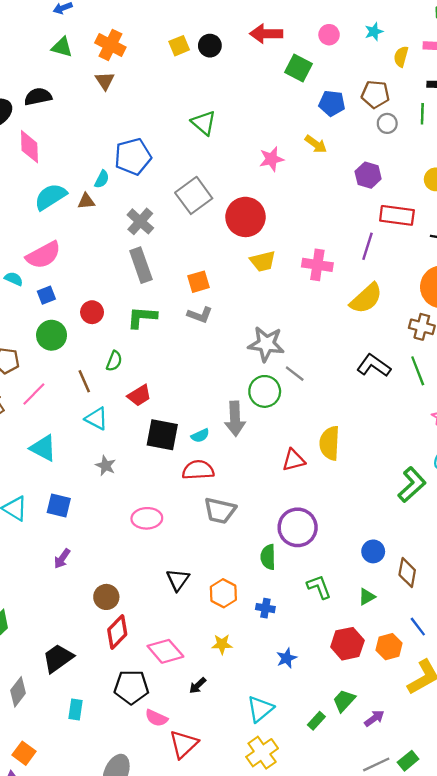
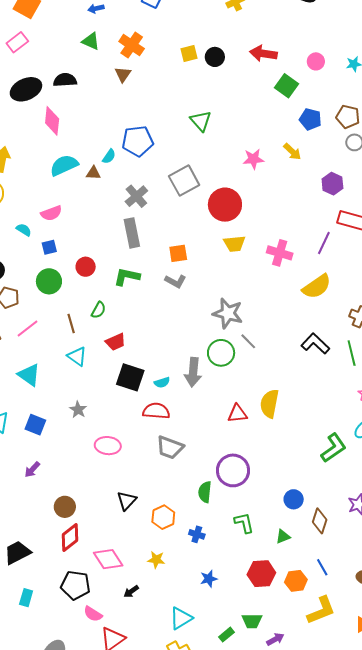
pink semicircle: (43, 255) -> (51, 213), size x0.7
gray star: (106, 466) -> (78, 410), moved
green trapezoid: (344, 701) -> (252, 621), turned -140

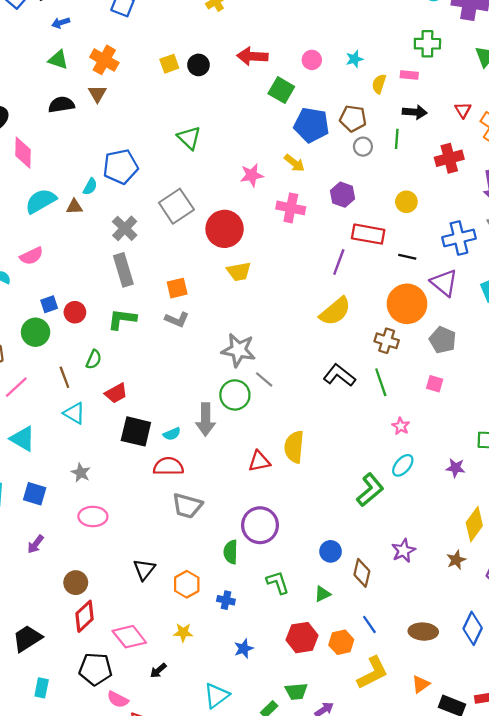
black semicircle: (65, 80) -> (61, 105), moved
blue pentagon: (310, 119) -> (311, 125), size x1.4
blue square: (49, 247) -> (49, 304), moved
pink cross: (280, 253) -> (291, 208), moved
pink ellipse: (108, 446) -> (93, 516), moved

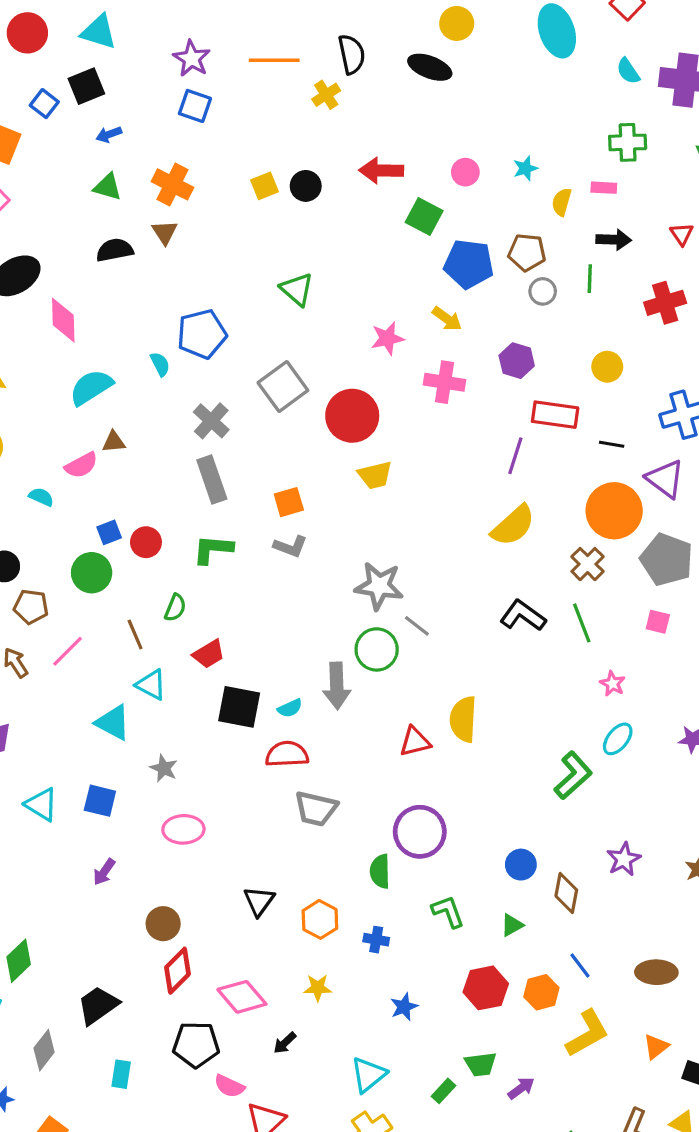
cyan semicircle: (90, 187) -> (160, 364), turned -54
brown triangle: (74, 207) -> (114, 442), moved
gray pentagon: (443, 340) -> (667, 560), size x1.4
brown cross: (387, 341) -> (588, 564), turned 30
cyan triangle: (23, 439) -> (113, 723), moved

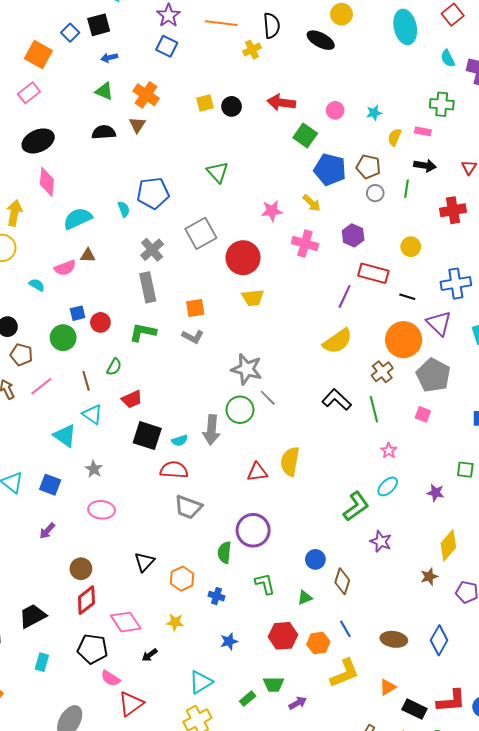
pink diamond: (63, 320) -> (47, 182), moved
purple star: (624, 859) -> (381, 541), moved, turned -30

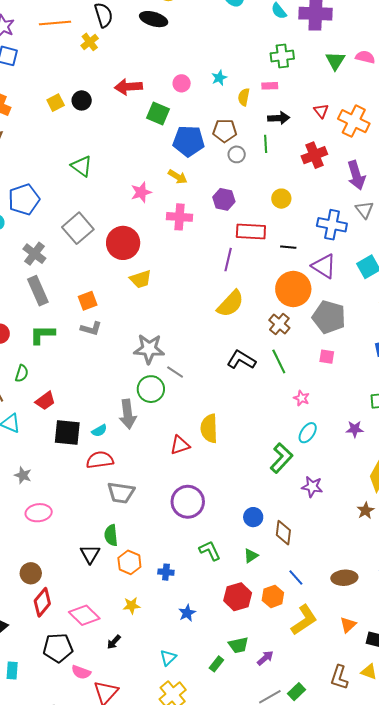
blue cross: (456, 284) -> (332, 225), turned 32
green semicircle: (224, 552) -> (111, 535), moved
cyan triangle: (201, 682) -> (168, 658), size x0.7

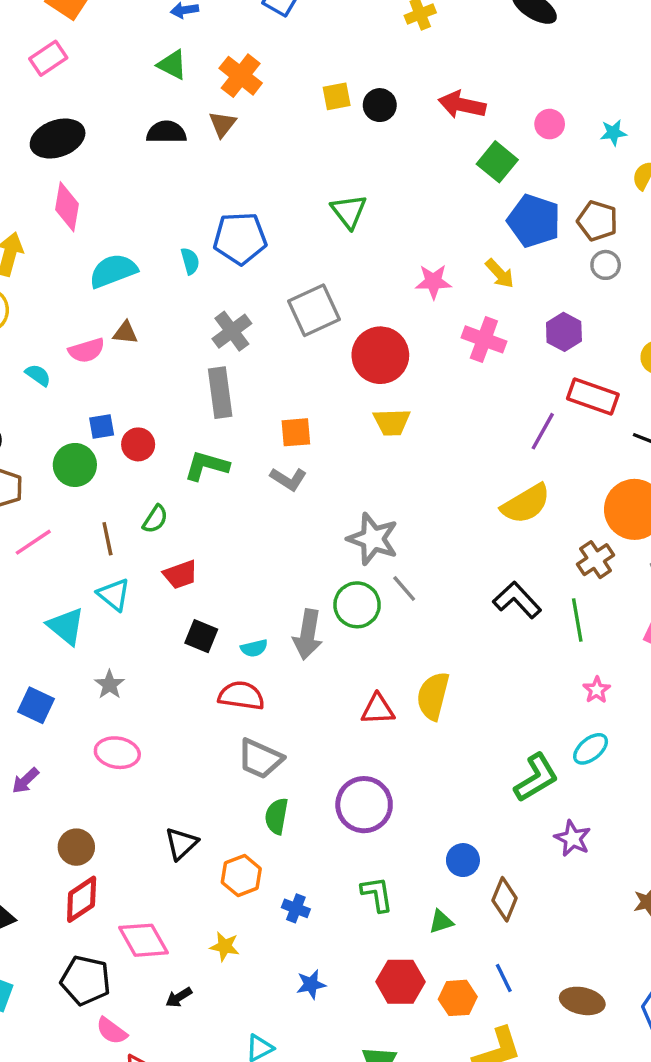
black square: (67, 433) -> (201, 636), size x0.7
green semicircle: (111, 535) -> (277, 816), moved

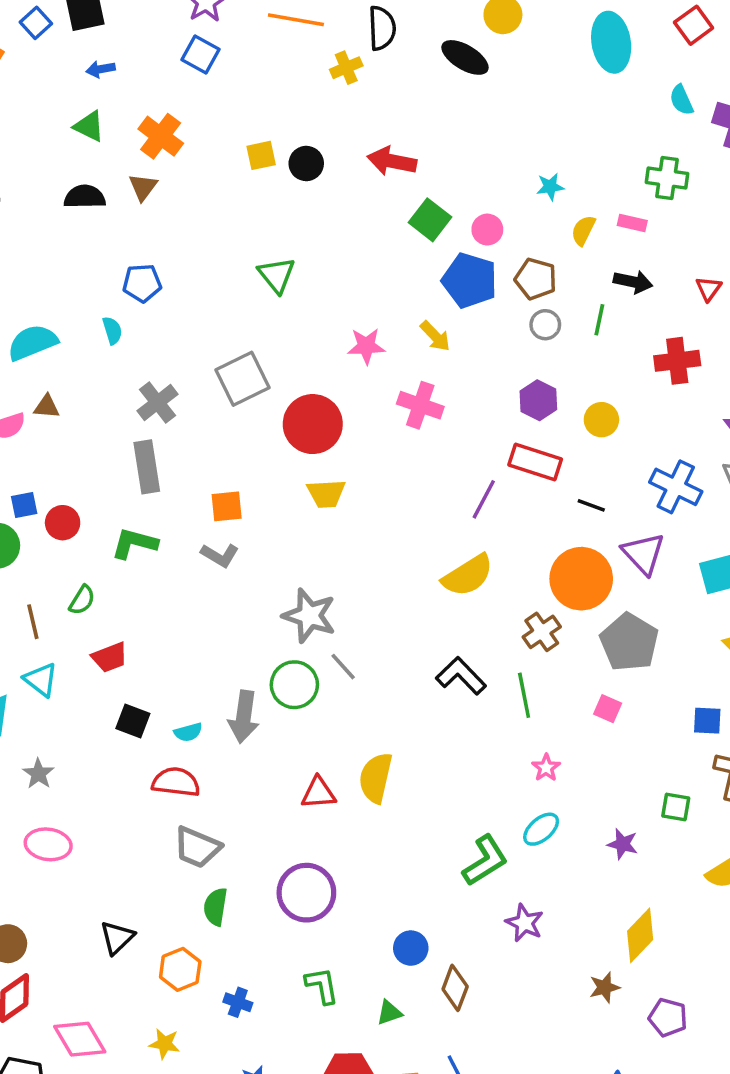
pink circle: (550, 124) -> (487, 230), moved
blue pentagon: (240, 238) -> (142, 283), moved, size x0.7
purple hexagon: (564, 332) -> (538, 400), moved

